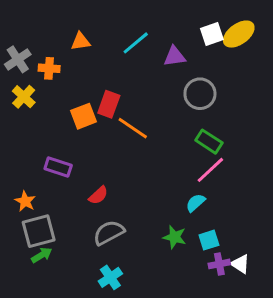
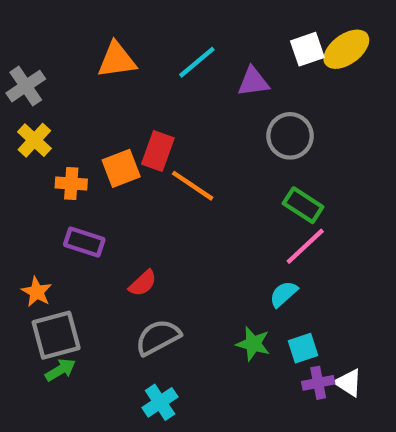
orange triangle: (80, 41) -> (117, 60), size x1.4
orange cross: (49, 68) -> (71, 184), moved

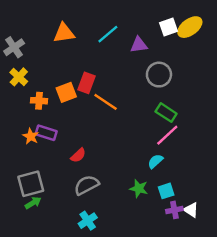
orange star: (37, 292) -> (31, 136), moved

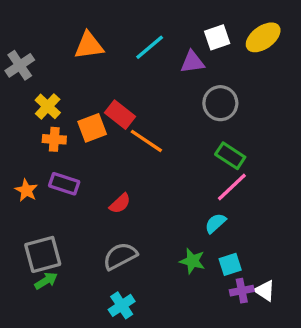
white square: (168, 27) -> (217, 37), moved
yellow cross: (19, 77) -> (48, 106), moved
red rectangle: (87, 83) -> (120, 115), turned -72
orange star: (31, 136) -> (26, 190), moved
red semicircle: (78, 155) -> (120, 203), moved

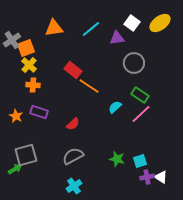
white square: (217, 37) -> (132, 23), turned -35
orange square: (92, 128) -> (26, 48), moved
cyan semicircle: (215, 223) -> (115, 107), moved
green arrow: (46, 281) -> (15, 169), moved

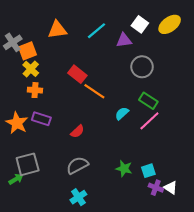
orange star: (16, 116) -> (17, 123), size x1.5
purple cross: (147, 177) -> (156, 188), turned 32

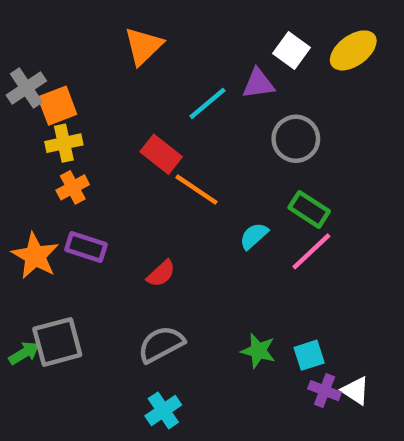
orange triangle: (57, 30) -> (143, 46), moved, turned -36
cyan line: (96, 31) -> (207, 103), moved
yellow cross: (31, 69) -> (64, 143), turned 35
orange cross: (35, 90) -> (73, 187), turned -32
green arrow: (16, 179) -> (24, 353), moved

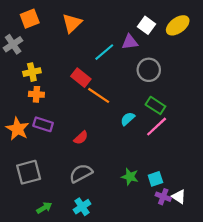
orange square: (57, 106) -> (30, 19), moved
orange cross: (73, 187) -> (36, 94), turned 32
green arrow: (24, 353) -> (44, 208), moved

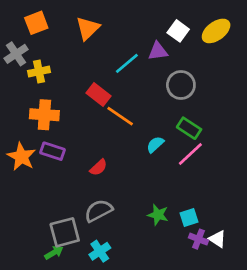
yellow cross: (32, 72) -> (39, 71), moved
orange cross: (36, 94) -> (44, 115), size x1.5
gray square: (29, 172) -> (65, 232), moved

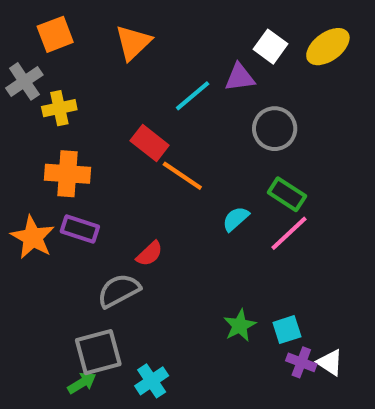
gray semicircle: (98, 211) -> (119, 291), moved
green star: (158, 215) -> (240, 325), turned 30

